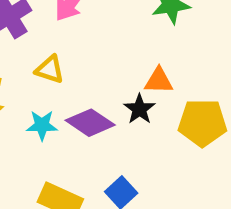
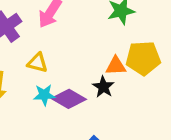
yellow pentagon: (202, 123) -> (143, 58), moved
cyan star: (42, 125) -> (44, 95), moved

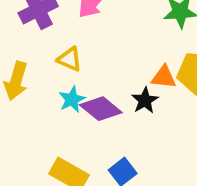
cyan star: (44, 95) -> (72, 99), turned -30

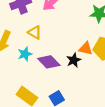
cyan star: (72, 99) -> (25, 54), moved

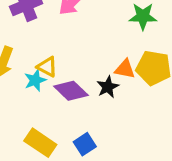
yellow triangle: (35, 32) -> (47, 67), moved

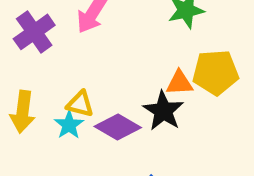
black star: (108, 87) -> (163, 111), size x1.4

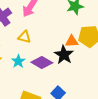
yellow triangle: (80, 104) -> (24, 37), moved

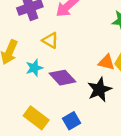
black star: (64, 55) -> (99, 90), moved

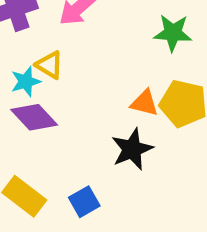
cyan star: (34, 68) -> (26, 81), moved
purple diamond: (63, 78) -> (34, 117), moved

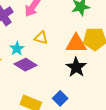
yellow triangle: (49, 65) -> (41, 38), moved
orange triangle: (144, 103) -> (76, 44), size x1.5

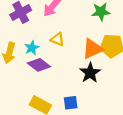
orange triangle: (76, 44) -> (92, 49), turned -30
blue square: (60, 98) -> (71, 103), turned 32

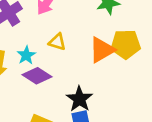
black star: (90, 73) -> (79, 99), moved

